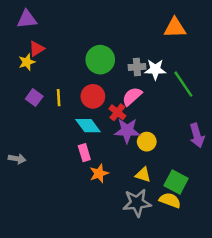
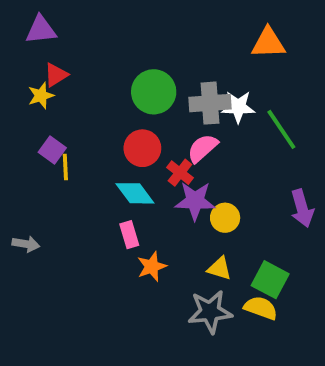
gray cross: (137, 67) -> (210, 103), size x1.5
yellow line: (59, 98) -> (65, 167), moved

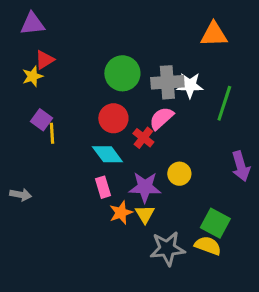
green line: (281, 129) -> (224, 103), turned 52
purple star: (195, 201) -> (145, 187), moved
yellow triangle: (219, 268) -> (145, 214), moved, turned 42

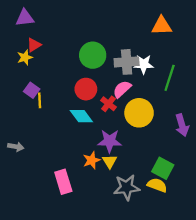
yellow circle: (179, 174) -> (139, 113), moved, size x1.6
pink rectangle: (103, 187) -> (63, 182), moved, size x1.5

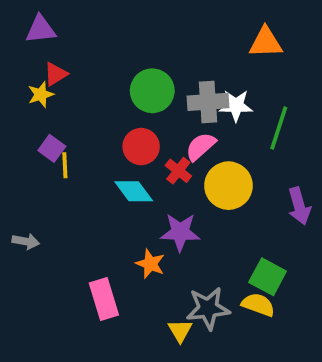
orange star: (92, 160) -> (150, 264), turned -30
yellow triangle: (110, 161) -> (180, 331), moved

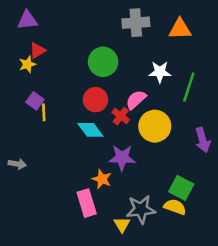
gray cross: (208, 102) -> (136, 23), moved
pink rectangle: (104, 299) -> (87, 203), moved

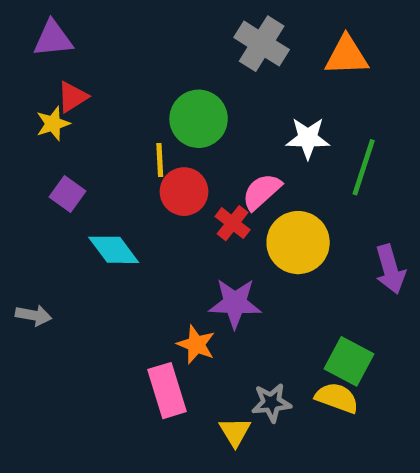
gray cross: (136, 23) -> (262, 44), turned 36
yellow line: (44, 112) -> (160, 160), moved
cyan diamond: (90, 130) -> (114, 250), moved
gray star: (141, 209) -> (271, 403), size x0.7

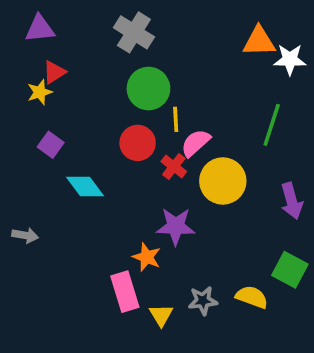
gray cross: (262, 44) -> (134, 32), moved
white star: (308, 138) -> (290, 60), moved
yellow line: (160, 160) -> (176, 119), moved
green square: (349, 361) -> (290, 270), moved
yellow triangle: (235, 432) -> (161, 315), moved

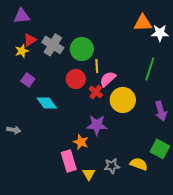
gray cross: (134, 32) -> (53, 45), moved

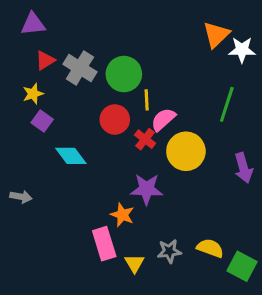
orange triangle: (143, 23) -> (216, 35), turned -42
yellow star: (22, 51) -> (33, 94), moved
green square: (160, 149) -> (242, 266), moved

